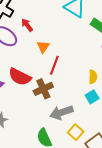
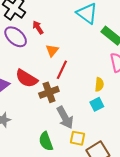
gray arrow: (61, 113) -> (65, 117), turned -105
yellow square: (76, 132) -> (78, 138), turned -35

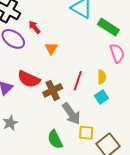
red line: (62, 70) -> (78, 81), moved

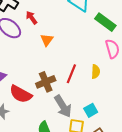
red semicircle: (29, 79) -> (21, 94), moved
cyan square: (102, 97) -> (91, 110), moved

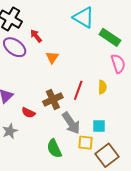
red semicircle: (21, 94) -> (28, 113), size x0.6
cyan square: (91, 110) -> (99, 126), turned 32

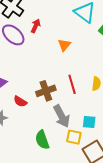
red arrow: (36, 36) -> (36, 26), turned 56
orange triangle: (52, 57) -> (64, 45), moved
red line: (78, 90) -> (72, 84), turned -42

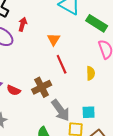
red line: (72, 84) -> (62, 64), moved
red semicircle: (20, 101) -> (14, 90), moved

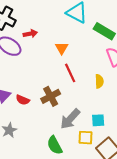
red arrow: (23, 24) -> (30, 34), turned 64
gray arrow: (61, 110) -> (70, 119), turned 80

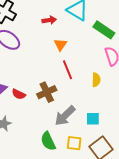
red arrow: (30, 34) -> (49, 20), moved
yellow square: (85, 138) -> (74, 143), moved

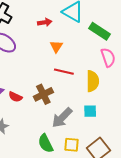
red line: (67, 70) -> (64, 72), turned -54
yellow semicircle: (96, 80) -> (93, 81), size x1.5
cyan square: (93, 119) -> (90, 111), moved

